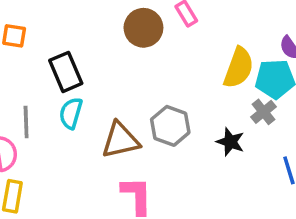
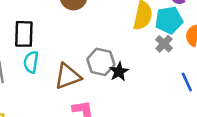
black rectangle: (66, 72) -> (24, 34), turned 32
black star: (230, 142) -> (119, 72), moved, turned 30

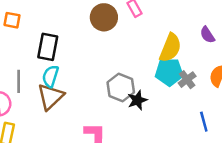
cyan pentagon: (169, 20) -> (169, 72), moved
brown triangle: (68, 76) -> (51, 97), moved, turned -32

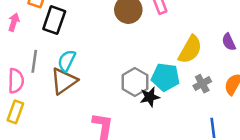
black rectangle: (48, 47) -> (54, 20), moved
cyan pentagon: (169, 72) -> (165, 77), moved

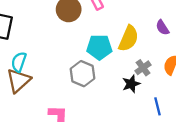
cyan pentagon: (165, 77) -> (99, 47), moved
black star: (150, 97) -> (131, 84), moved

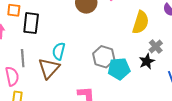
cyan pentagon: (99, 47) -> (119, 69), moved
cyan semicircle: (19, 62) -> (59, 51), moved

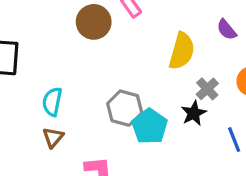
brown triangle: (49, 68) -> (53, 137), moved, size x0.6
cyan pentagon: (119, 69) -> (150, 126), turned -30

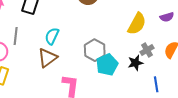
purple semicircle: (227, 30) -> (167, 17), turned -80
brown triangle: (53, 137) -> (47, 58), size x1.5

